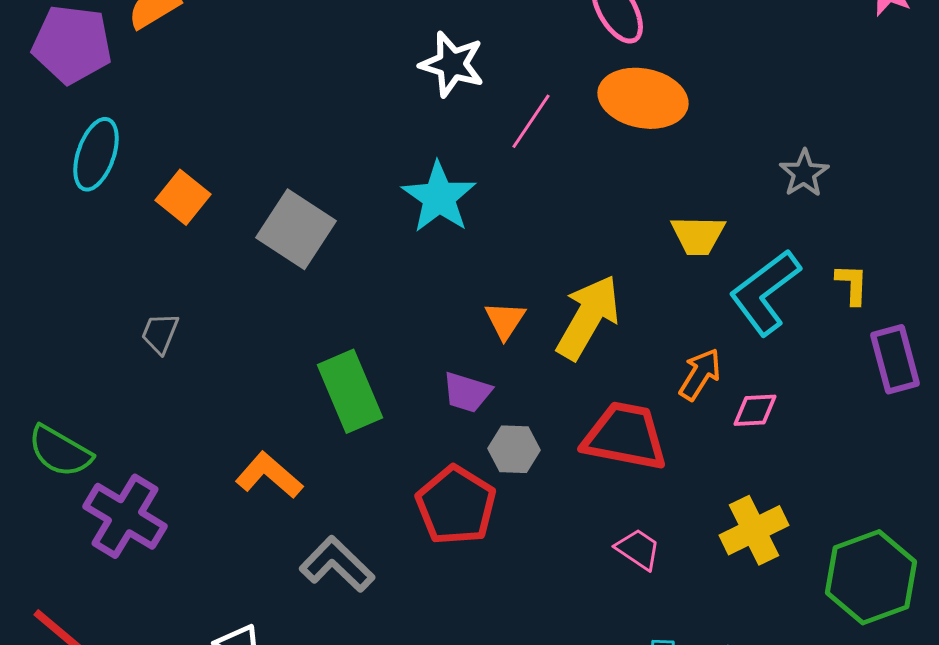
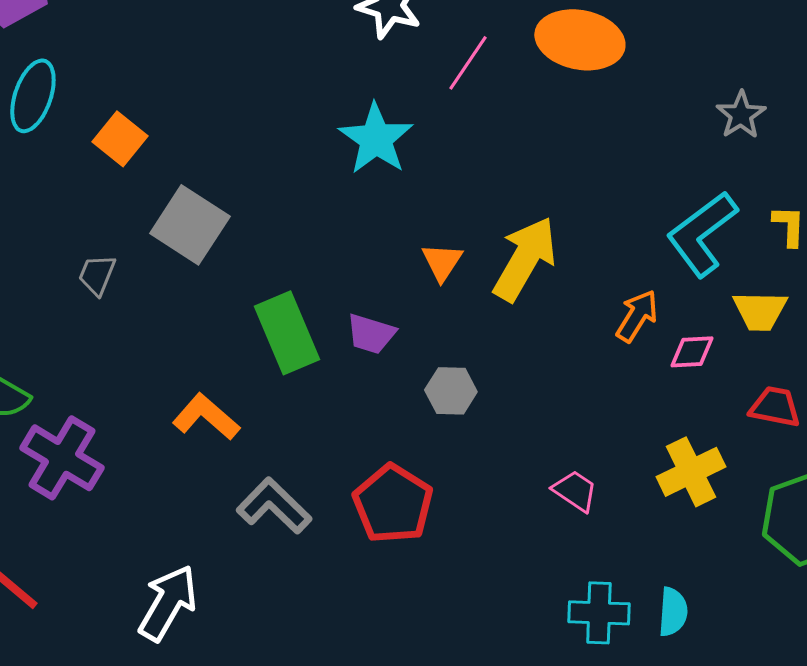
gray square: (296, 229) -> (190, 225), moved
yellow trapezoid: (698, 235) -> (760, 311), moved
purple trapezoid: (467, 392) -> (371, 334), moved
red trapezoid: (625, 436) -> (775, 407), moved, size x0.6
red pentagon: (456, 505) -> (393, 504), moved

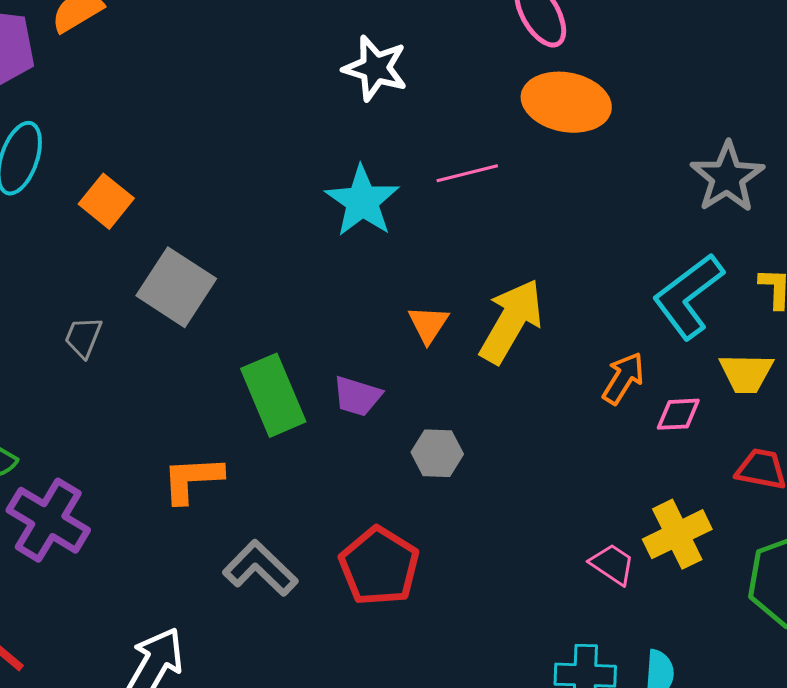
pink line: (468, 63) -> (467, 173), moved, turned 42
gray star: (741, 115) -> (727, 177), size x1.5
orange L-shape: (206, 417) -> (192, 479), turned -44
pink trapezoid: (575, 491) -> (612, 564), moved

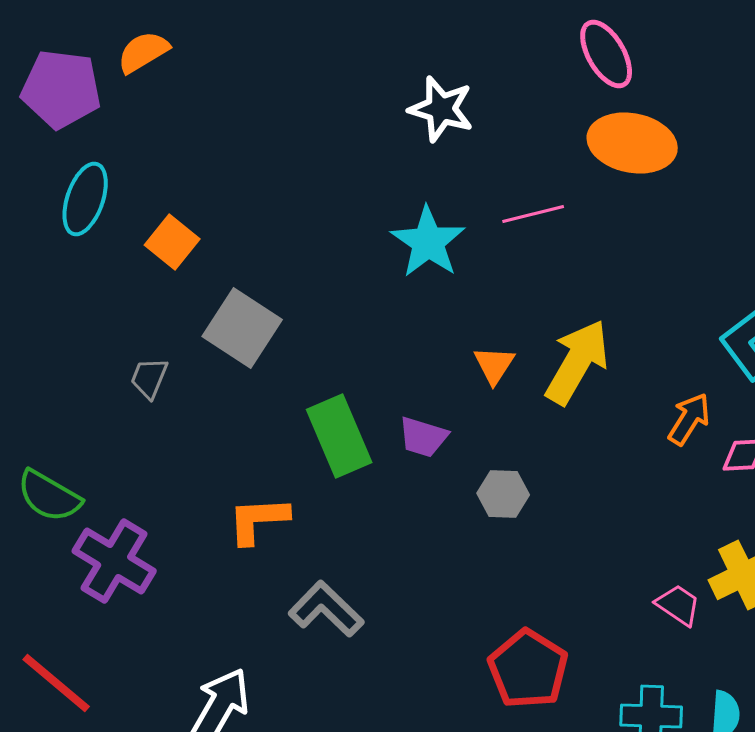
red pentagon: (379, 566) -> (528, 669), moved

